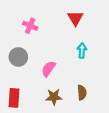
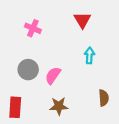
gray circle: (18, 57) -> (28, 70), moved
brown semicircle: (82, 93) -> (104, 98), moved

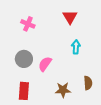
brown star: (59, 106) -> (63, 90), moved
red rectangle: (15, 107) -> (24, 91), moved

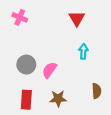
pink cross: (28, 24) -> (20, 17), moved
brown star: (63, 90) -> (58, 99), moved

